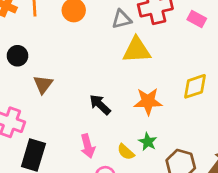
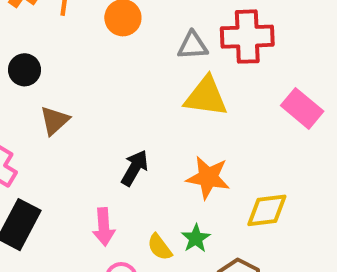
pink rectangle: (197, 19) -> (302, 108), moved, size x1.4
yellow diamond: (195, 86) -> (267, 210), moved
black arrow: (100, 105) -> (135, 168), turned 65

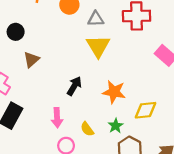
gray triangle: (193, 46) -> (96, 19), moved
yellow triangle: (206, 97) -> (98, 46), moved, turned 50
green star: (196, 238) -> (116, 126), moved

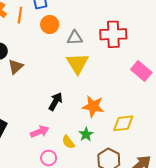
brown triangle: (31, 60) -> (16, 67), moved
pink arrow: (57, 118) -> (40, 132), turned -108
green star: (116, 126) -> (86, 134), moved

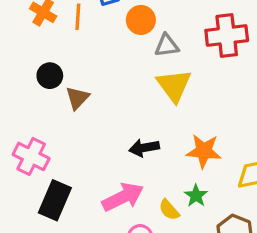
orange circle: (50, 25) -> (141, 20), moved
black arrow: (55, 101) -> (144, 148), turned -126
pink arrow: (40, 132) -> (123, 197), size x1.4

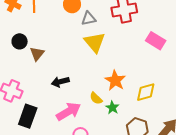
black arrow: (144, 148) -> (60, 82), moved
orange star: (204, 151) -> (115, 80), turned 30
yellow semicircle: (169, 210) -> (96, 98), moved

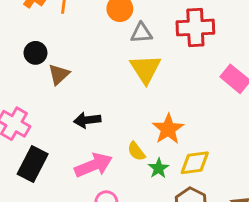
yellow diamond: (146, 92) -> (195, 163), moved

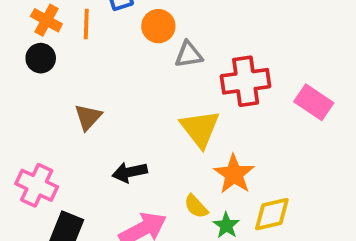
red cross: (195, 28) -> (246, 81), moved
black circle: (36, 53) -> (41, 58), moved
yellow triangle: (145, 69) -> (200, 129), moved

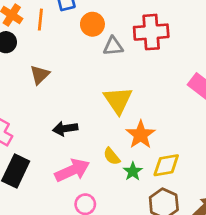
red cross: (246, 81) -> (151, 32), moved
brown triangle: (88, 117) -> (40, 75), moved

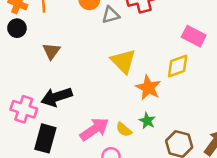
black arrow: (65, 129) -> (57, 97), moved, size x1.4
yellow semicircle: (112, 156) -> (124, 130), moved
yellow diamond: (166, 165) -> (178, 66), moved

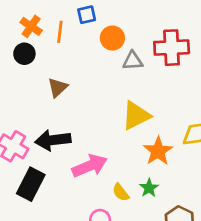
yellow triangle: (123, 61) -> (136, 116), turned 36
pink arrow: (94, 129) -> (90, 166), moved

